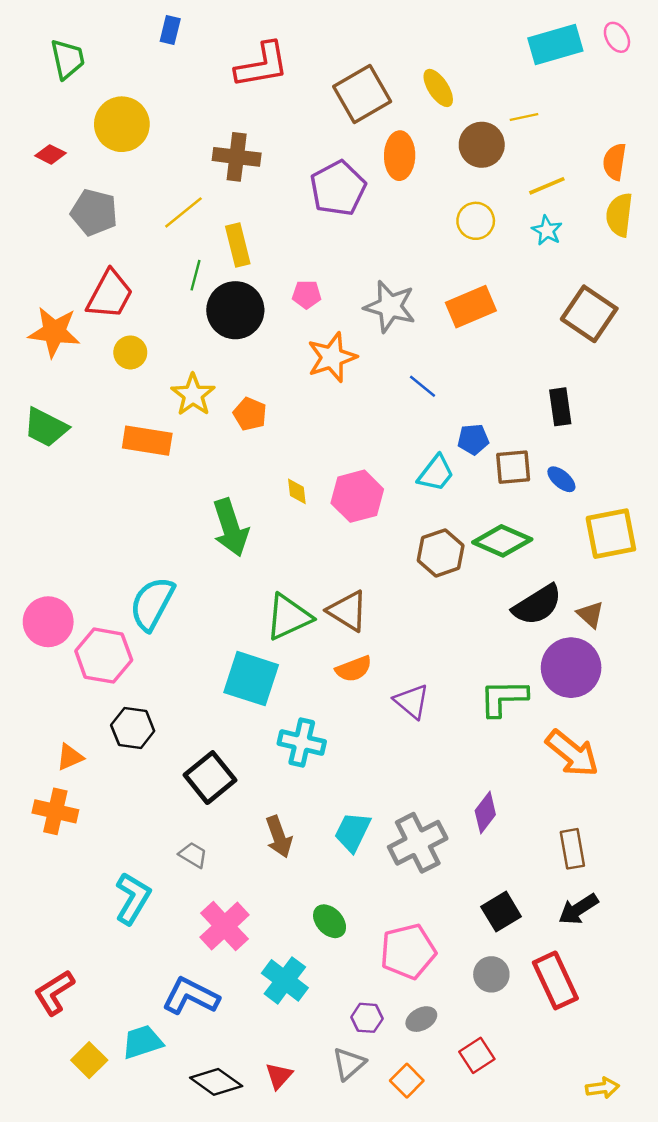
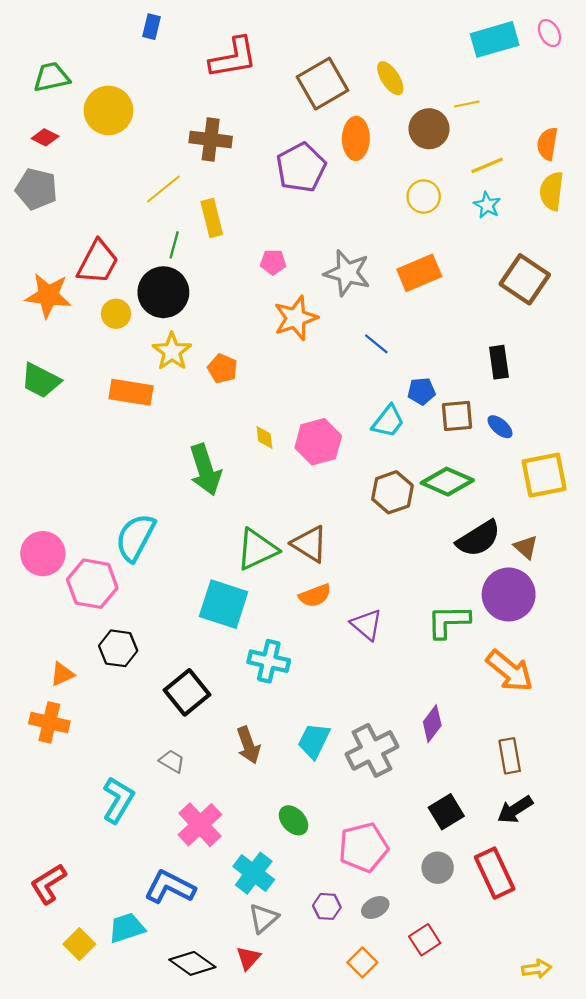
green trapezoid: (67, 59) -> (51, 77), moved, turned -90
gray pentagon: (94, 212) -> (36, 189), moved
black circle: (235, 310) -> (163, 292), moved
gray triangle: (349, 1064) -> (263, 918), moved

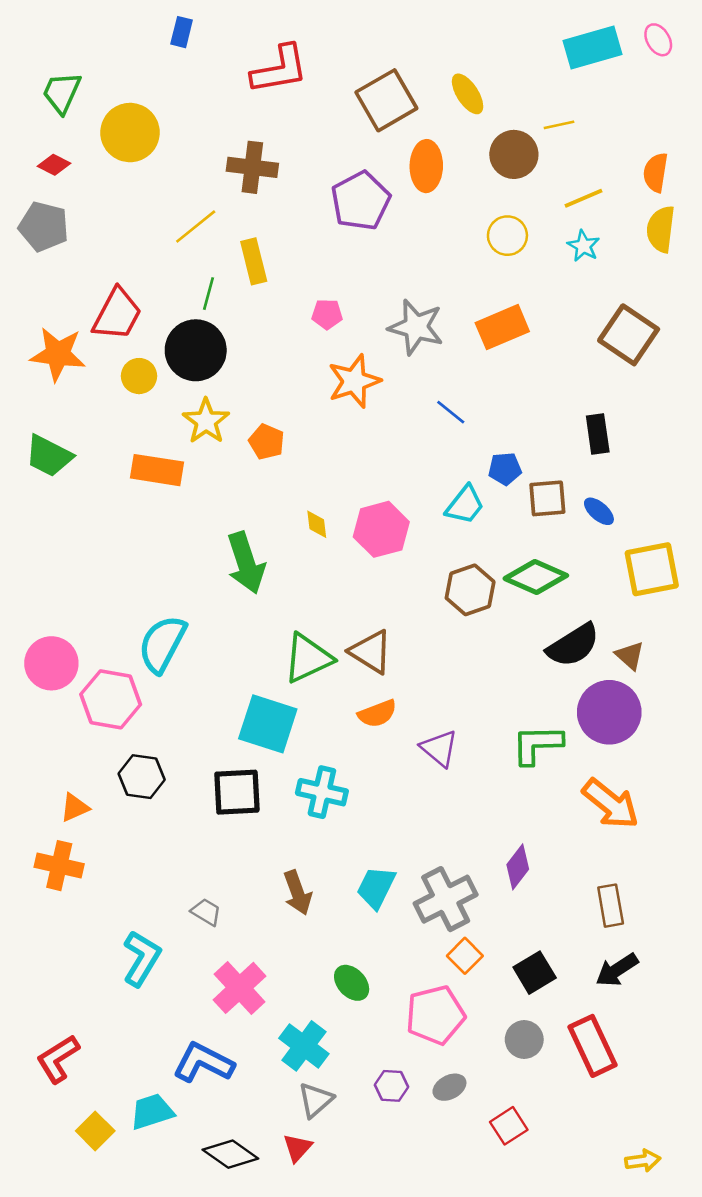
green trapezoid: (51, 77) -> (62, 93), turned -54
black square: (187, 692) -> (237, 792), moved, turned 36
orange square: (362, 962) -> (465, 956), moved

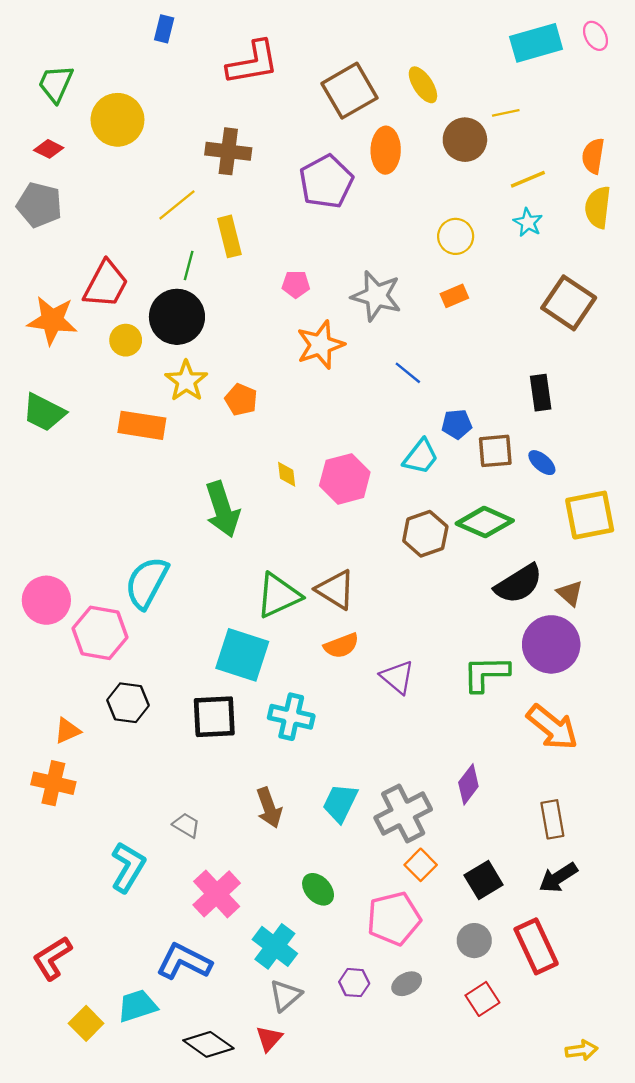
yellow circle: (507, 236) -> (456, 236), moved
orange rectangle: (502, 327) -> (454, 296), size x0.6
red square: (509, 1126) -> (482, 999), moved

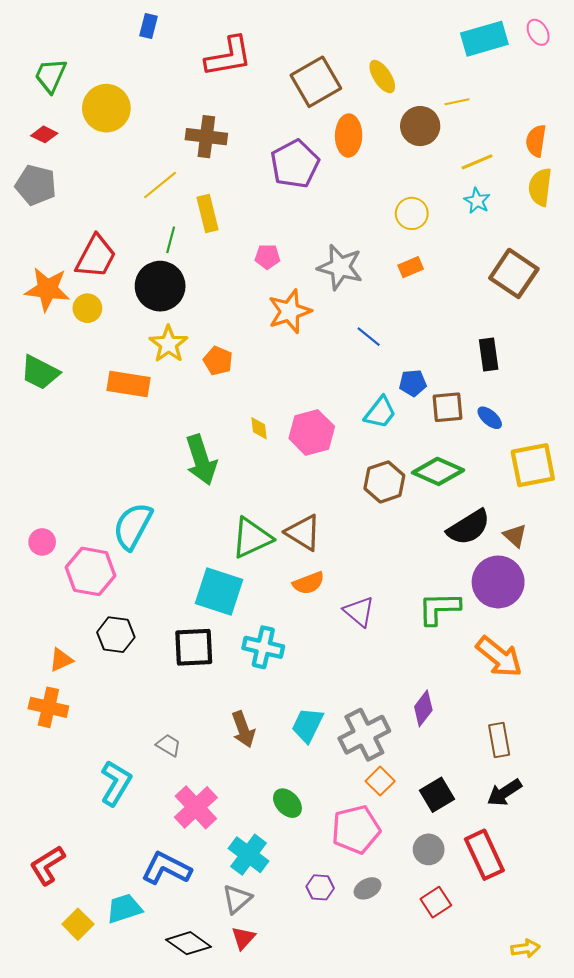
yellow circle: (126, 340) -> (87, 308), moved
pink circle: (46, 600) -> (42, 542), size x0.6
gray triangle: (285, 995) -> (237, 899), moved

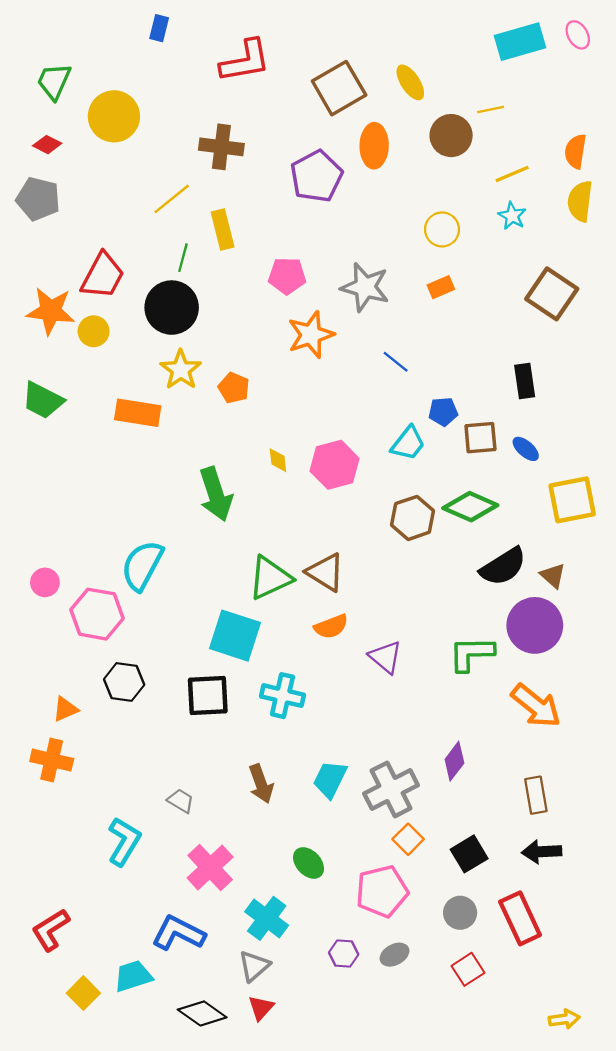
pink pentagon: (267, 257) -> (287, 276), size x1.4
black arrow: (504, 793) -> (542, 852), turned 30

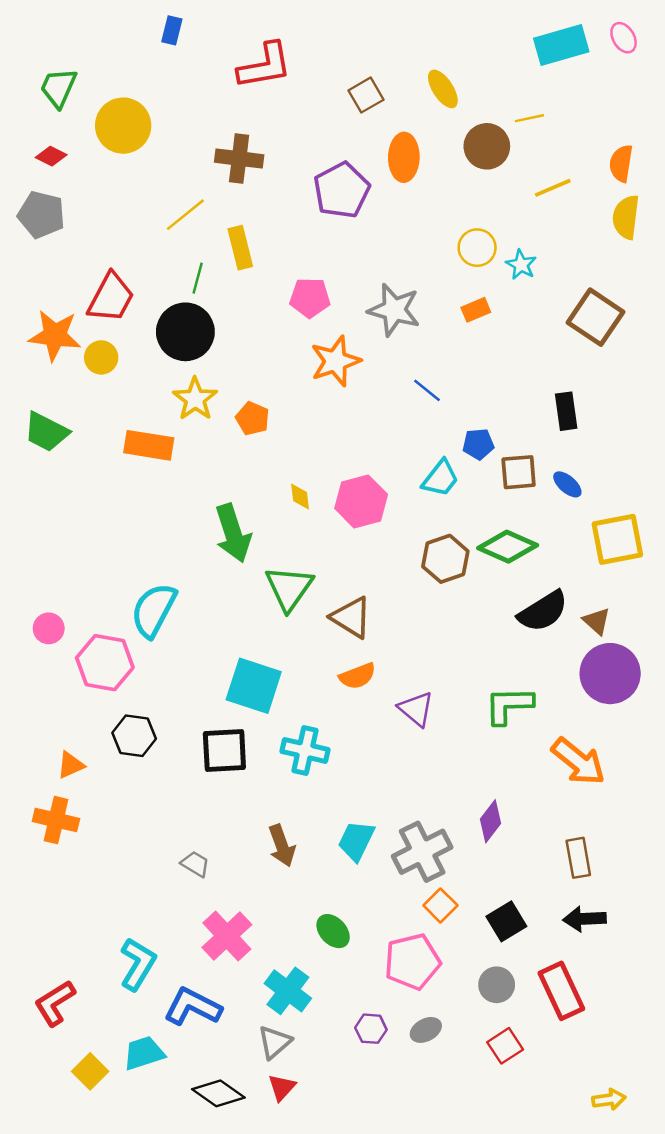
brown square: (339, 88) -> (366, 95), size x0.6
cyan star: (512, 216) -> (521, 265), moved
green triangle: (270, 578) -> (289, 588), moved, turned -30
purple circle: (535, 625) -> (610, 674), moved
cyan L-shape: (124, 841) -> (138, 964), moved

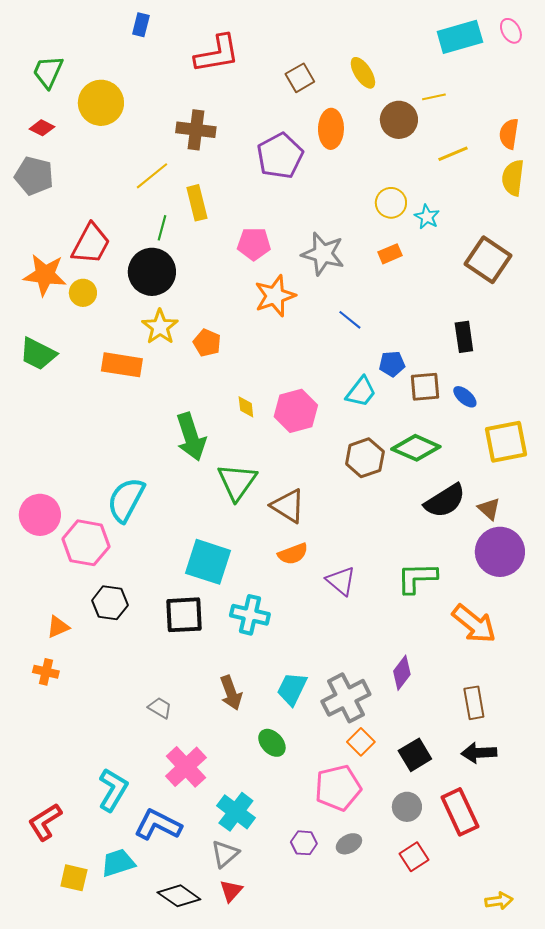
pink circle: (49, 628) -> (40, 515), size x1.6
orange cross: (56, 820) -> (46, 672), size x0.7
green ellipse: (333, 931) -> (272, 743), moved
yellow square: (90, 1071) -> (74, 878), turned -32

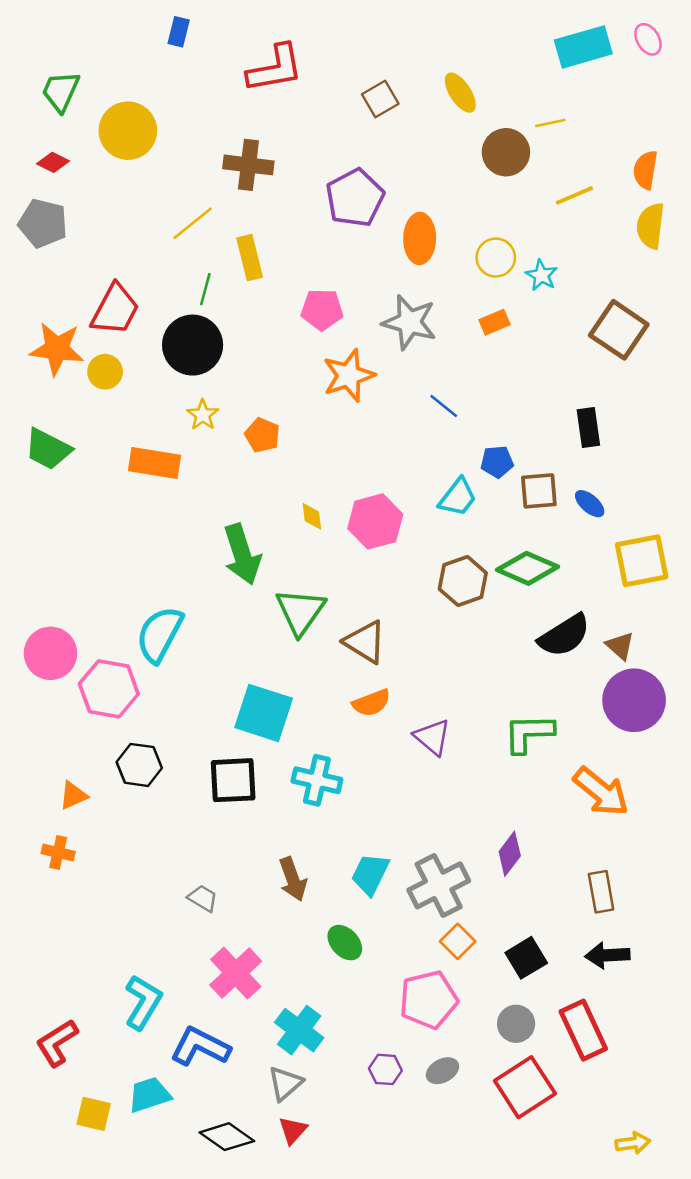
orange ellipse: (331, 129) -> (420, 238), moved
yellow star: (160, 327) -> (203, 415), size x0.7
red square: (414, 857) -> (525, 1087), size x1.6

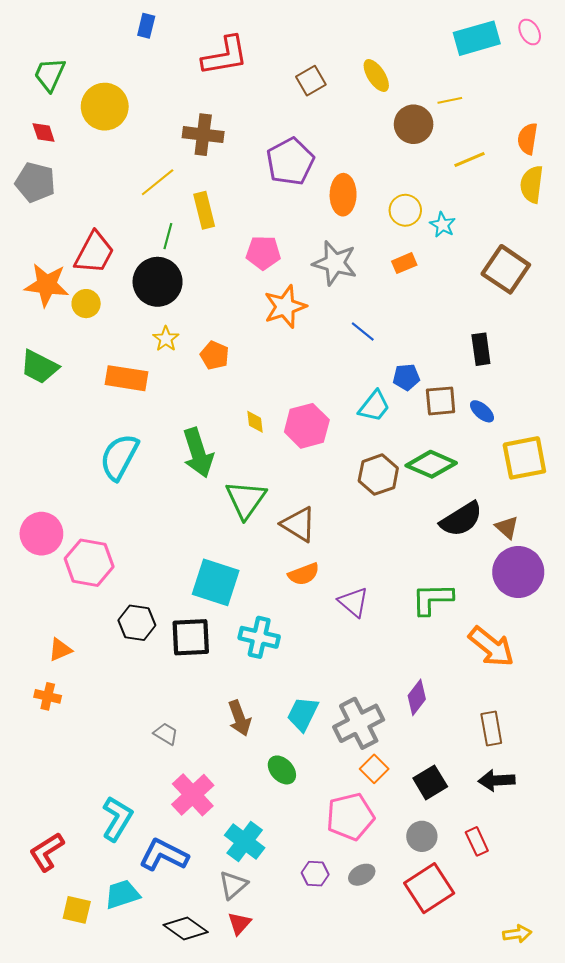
red diamond: (53, 162) -> (44, 133), turned 45
cyan semicircle: (160, 634) -> (119, 457), moved
black hexagon: (139, 765) -> (137, 623), moved
red rectangle: (583, 1030) -> (477, 841), size x0.6

